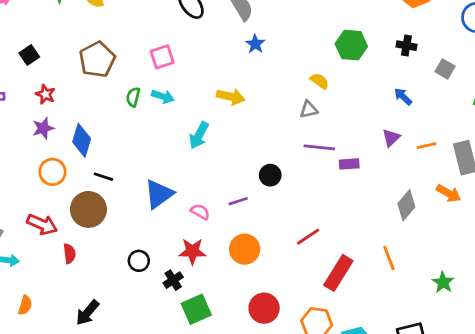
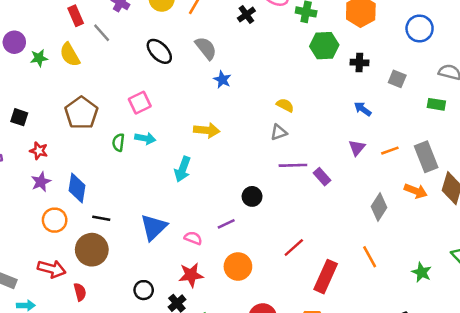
green hexagon: (351, 45) -> (324, 46), moved
black square: (29, 55) -> (19, 117), turned -30
purple rectangle: (349, 164) -> (322, 177), turned 60

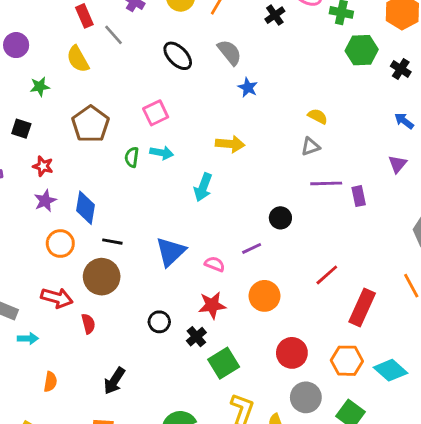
green star: (39, 58) -> (40, 87), moved
black cross: (359, 62) -> (401, 69), turned 30
purple rectangle: (322, 177) -> (359, 196), turned 30

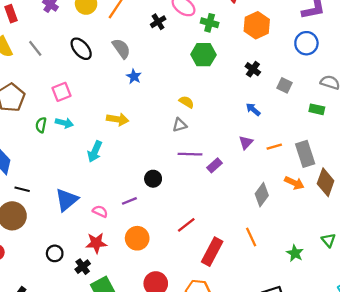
gray line: (113, 35) -> (35, 48), moved
green hexagon: (362, 50) -> (203, 55), moved
purple rectangle: (359, 196) -> (214, 165), turned 56

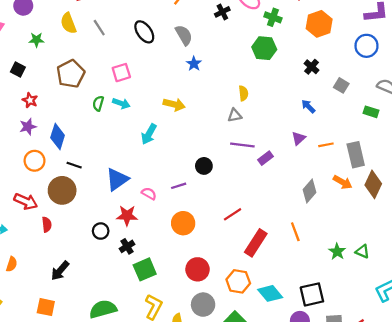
yellow semicircle: (186, 102) -> (243, 93), turned 48
green triangle: (328, 240) -> (362, 251), moved, turned -32
red star: (96, 243) -> (127, 216), moved

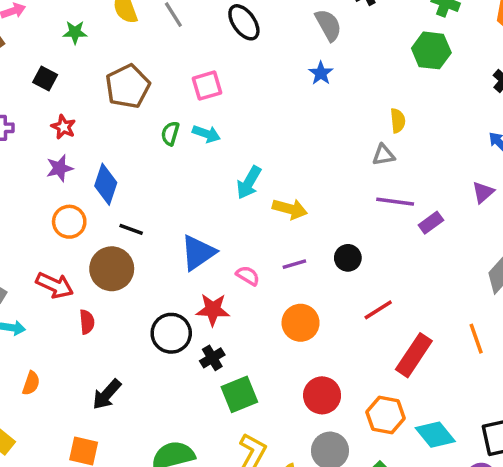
gray semicircle: (184, 35) -> (328, 25), moved
yellow arrow: (174, 104) -> (290, 209), moved
black circle: (204, 166) -> (348, 258), moved
black circle: (101, 231) -> (171, 333), size x1.5

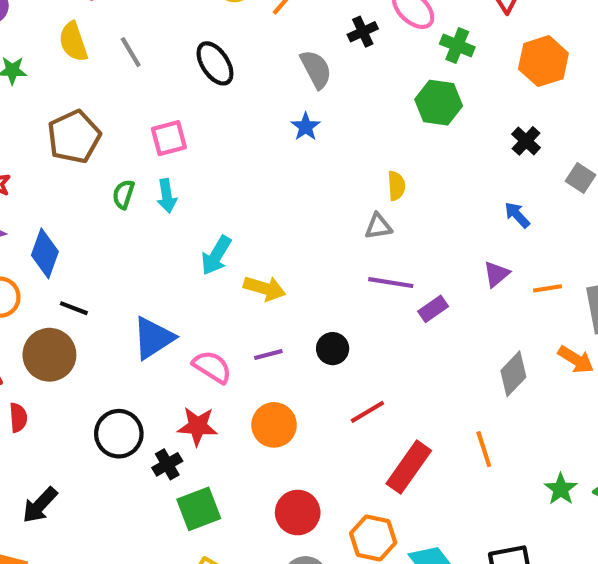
cyan arrow: (206, 134) -> (167, 196), turned 60
pink semicircle: (248, 276) -> (212, 367), size x1.4
red star: (213, 310) -> (198, 426), moved

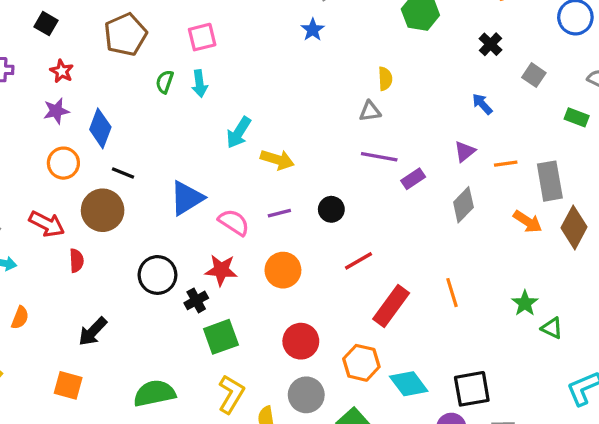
gray diamond: (513, 374) -> (463, 205), moved
green star: (561, 489) -> (525, 303), moved

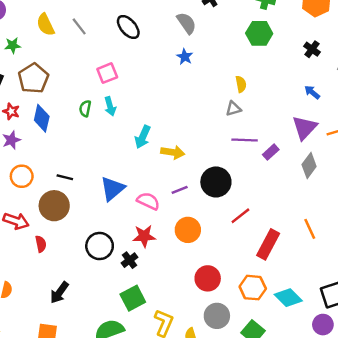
brown pentagon: (125, 35) -> (33, 78), moved
blue diamond: (100, 128) -> (42, 118), moved
purple triangle: (465, 151) -> (305, 128), size x1.6
black circle: (331, 209) -> (216, 182), size x1.6
green square: (221, 337) -> (133, 298), moved

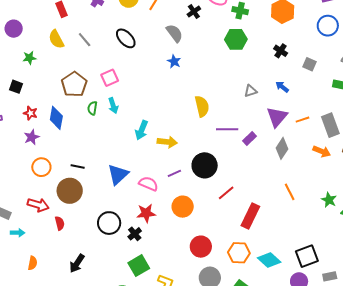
brown pentagon: (33, 78) -> (74, 84), moved
yellow semicircle: (241, 84) -> (202, 106), moved, size x1.5
gray triangle: (233, 109) -> (250, 91), moved
orange line: (310, 229) -> (290, 192), moved

